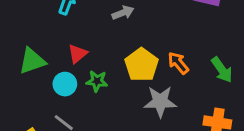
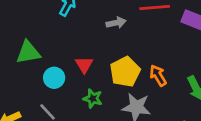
red triangle: (77, 54) -> (84, 65), moved, turned -30
green star: (97, 81) -> (93, 99), moved

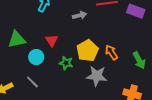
red triangle: (84, 65) -> (52, 40), moved
green star: (93, 99) -> (66, 63), moved

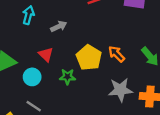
gray arrow: (80, 15) -> (59, 26), moved
gray star: (97, 76) -> (120, 90), moved

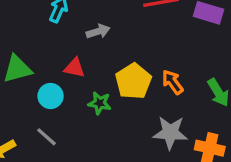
red triangle: (46, 54) -> (74, 68), turned -42

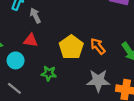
gray arrow: (98, 31) -> (35, 16), moved, turned -96
green star: (100, 103) -> (49, 73), moved

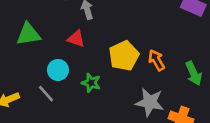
cyan circle: (16, 60) -> (58, 70), moved

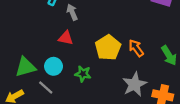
green triangle: (28, 34) -> (25, 67), moved
gray star: (150, 102) -> (135, 84), turned -30

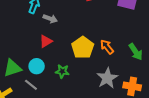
gray arrow: (72, 12) -> (50, 19), turned 136
red triangle: (66, 38) -> (46, 41), turned -40

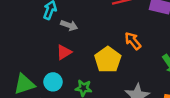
orange arrow: (107, 47) -> (133, 41), moved

